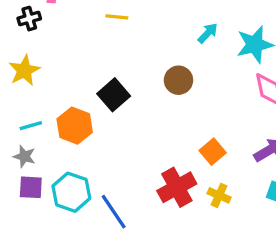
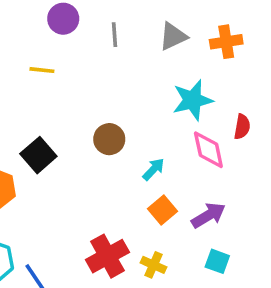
cyan arrow: (208, 33) -> (154, 169), moved
orange square: (213, 152) -> (162, 210), moved

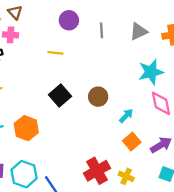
black square: (38, 155) -> (60, 96), moved

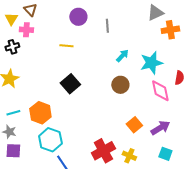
gray triangle: (139, 32) -> (155, 13), moved
brown circle: (98, 97) -> (120, 85), moved
cyan arrow: (126, 116) -> (122, 56), moved
cyan hexagon: (24, 174) -> (50, 140), moved

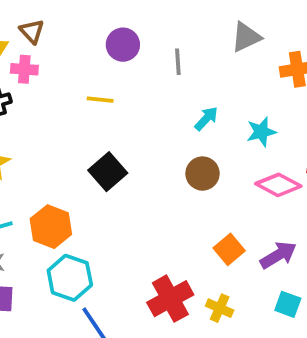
gray triangle: (155, 13) -> (246, 37), moved
cyan star: (151, 63) -> (261, 132), size x0.7
pink diamond: (160, 91) -> (278, 185), turned -50

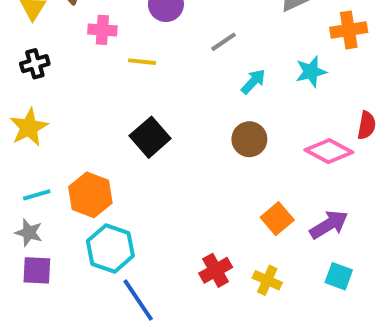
gray line: (178, 62) -> (224, 42), moved, turned 60
pink cross: (24, 69) -> (102, 30), moved
cyan star: (261, 132) -> (311, 72), moved
red cross: (170, 299) -> (216, 270), size x0.7

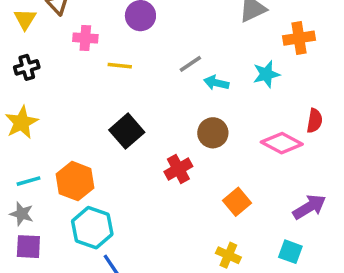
gray line: (224, 42) -> (190, 64), moved
cyan arrow: (253, 82) -> (216, 83), turned -120
purple arrow: (329, 225) -> (309, 207), moved
red cross: (216, 270) -> (178, 169), moved

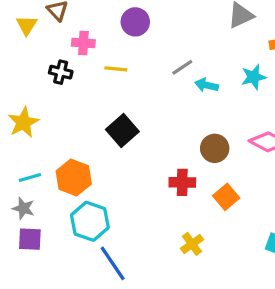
black cross: (27, 67) -> (61, 72), moved, turned 30
brown circle: (213, 133) -> (215, 148), moved
red cross: (178, 169) -> (182, 182), moved, turned 30
yellow cross: (228, 255) -> (192, 244), moved, turned 30

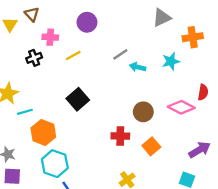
yellow line: (116, 69) -> (73, 56), turned -35
black cross: (61, 72) -> (34, 58), turned -35
cyan line: (30, 178) -> (25, 112), moved

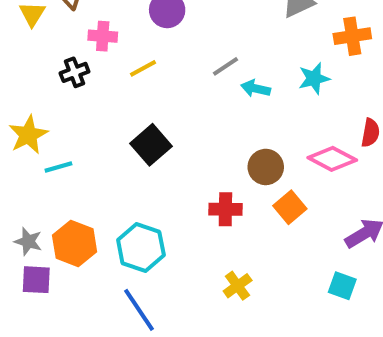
orange hexagon: (43, 133) -> (75, 243), moved
orange square: (151, 146) -> (290, 207), moved
cyan hexagon: (55, 164) -> (141, 247), moved

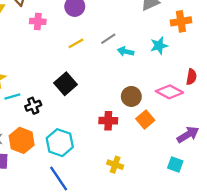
yellow line: (143, 68) -> (76, 43), moved
black cross: (75, 72) -> (33, 106), moved
yellow cross: (238, 286) -> (115, 165), turned -35

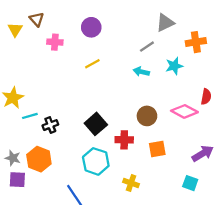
gray line: (108, 39) -> (147, 47), moved
black square: (66, 84) -> (96, 124), moved
orange square: (145, 120) -> (157, 149), moved, turned 30
cyan hexagon: (60, 143) -> (96, 161), moved

